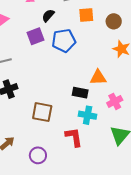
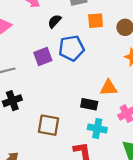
purple square: (35, 36) -> (43, 57), moved

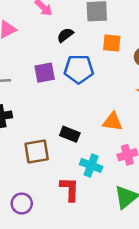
black rectangle: (89, 104) -> (70, 134), moved
brown square: (48, 125) -> (37, 152), turned -30

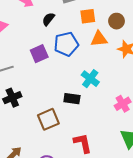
orange triangle: (113, 122) -> (99, 39), moved
cyan cross: (91, 165) -> (90, 79), moved, turned 30

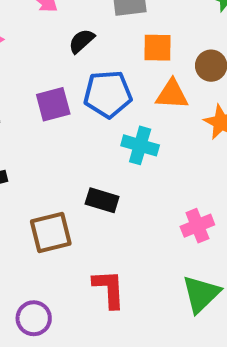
cyan cross: (90, 79) -> (140, 145), moved, turned -30

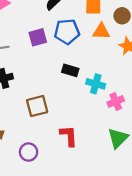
cyan cross: (140, 145) -> (96, 84), moved
black rectangle: (102, 200) -> (70, 70), moved

